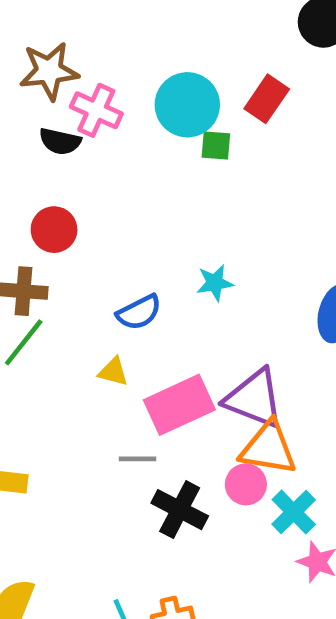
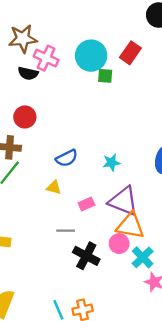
cyan star: (215, 283) -> (111, 163), moved
pink rectangle: (179, 405) -> (86, 204), size x0.5

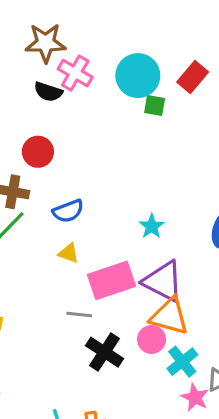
blue semicircle: (67, 158) -> (68, 211), moved
cyan star: (111, 163) -> (152, 226), turned -30
pink rectangle: (86, 204) -> (112, 280), size x2.0

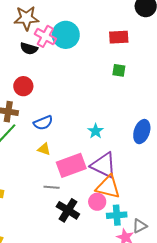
cyan circle: (138, 76) -> (66, 35), moved
red rectangle: (193, 77) -> (119, 37), turned 48
green square: (155, 105) -> (119, 70), moved
cyan cross: (182, 362) -> (117, 215), turned 36

